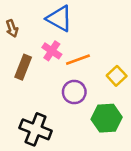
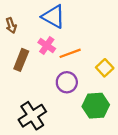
black cross: (36, 129) -> (32, 116), turned 36

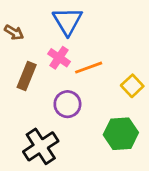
blue triangle: (53, 17) -> (67, 21), turned 30
brown arrow: (11, 25) -> (14, 32), turned -40
purple circle: (67, 82) -> (67, 104), moved

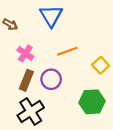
pink cross: (59, 58) -> (25, 53), moved
brown rectangle: (27, 76) -> (26, 80), moved

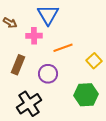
pink cross: (25, 53) -> (34, 36), moved, turned -35
brown rectangle: (26, 80) -> (18, 65), moved

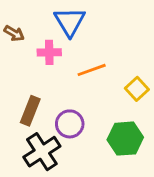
brown rectangle: (18, 65) -> (30, 111), moved
purple circle: (48, 74) -> (70, 124), moved

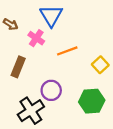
pink cross: (49, 52) -> (36, 38), turned 35
brown rectangle: (30, 111) -> (18, 67), moved

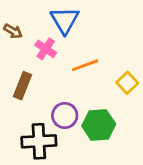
green hexagon: (92, 101) -> (99, 125), moved
black cross: (31, 111) -> (39, 141), turned 30

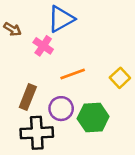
blue triangle: (65, 20) -> (61, 19), turned 32
orange line: (85, 65) -> (73, 74), moved
brown rectangle: (23, 86) -> (28, 97), moved

